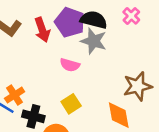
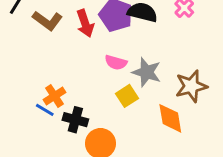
gray star: (94, 41) -> (147, 72), moved
yellow square: (71, 104) -> (127, 96), moved

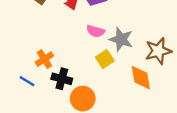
blue line: (45, 110) -> (27, 81), moved

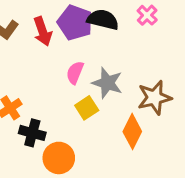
pink semicircle: (96, 31) -> (75, 73), turned 96
orange diamond: (141, 78) -> (132, 131), turned 36

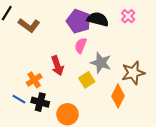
red arrow: (43, 31) -> (57, 66), moved
pink semicircle: (75, 73) -> (81, 45), moved
black cross: (32, 133) -> (40, 102), moved

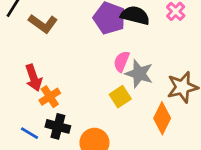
pink semicircle: (81, 45) -> (122, 61), moved
red arrow: (57, 66) -> (34, 78), moved
blue line: (19, 99) -> (29, 133), moved

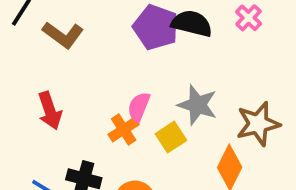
pink semicircle: (122, 61) -> (139, 107), moved
orange cross: (50, 97) -> (124, 129), moved

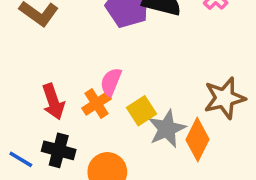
gray star: (197, 105) -> (167, 129), moved, turned 30
red arrow: (50, 111) -> (53, 102), moved

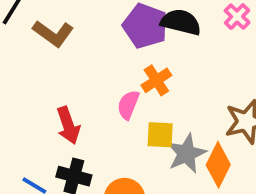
orange cross: (97, 103) -> (156, 80), moved
yellow square: (142, 111) -> (160, 135), turned 36

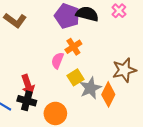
red arrow: (68, 125) -> (28, 85), moved
yellow square: (160, 135) -> (76, 77), turned -35

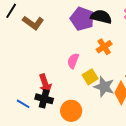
orange cross: (73, 47) -> (104, 47), moved
gray star: (90, 88) -> (104, 87), turned -30

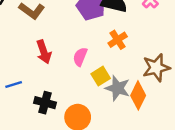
red arrow: (45, 84) -> (44, 52), moved
blue line: (23, 104) -> (14, 85), moved, turned -48

